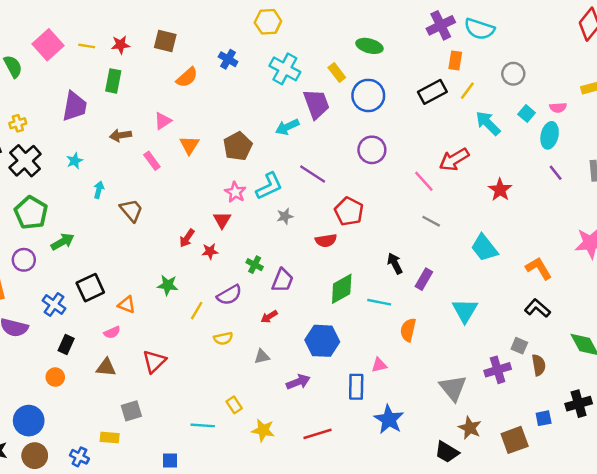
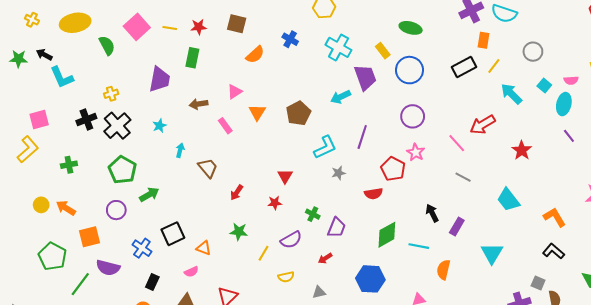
purple line: (313, 174) -> (362, 137), turned 75
pink star: (235, 192) -> (416, 152), moved
red arrow: (187, 238) -> (237, 193), moved

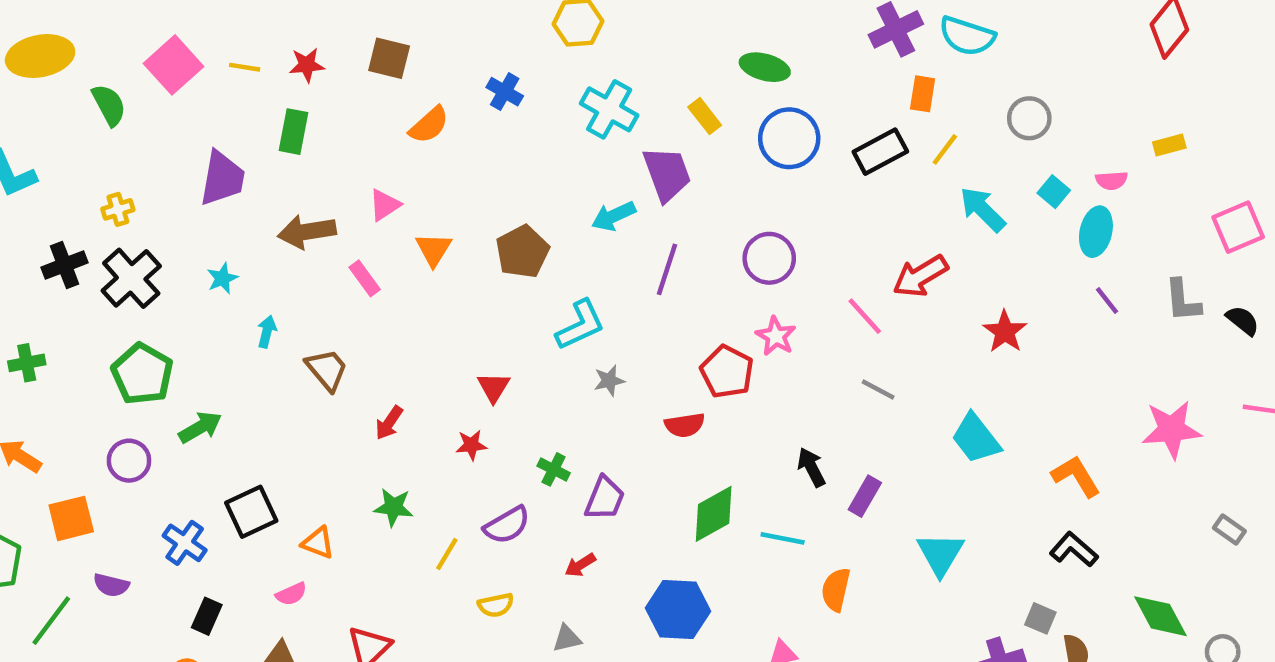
blue circle: (410, 70) -> (789, 138), moved
brown arrow: (199, 104) -> (307, 232), size x1.4
purple line: (362, 137) -> (667, 269), moved
purple semicircle: (108, 268) -> (111, 585), size x0.7

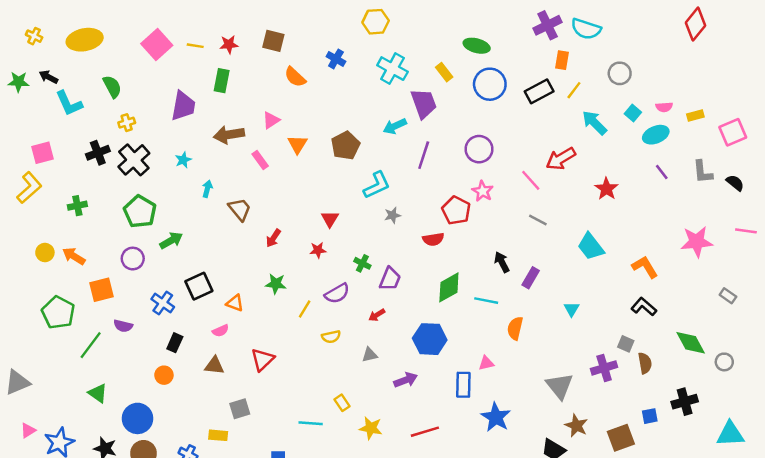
green semicircle: (109, 105) -> (112, 87), moved
orange semicircle: (429, 125) -> (295, 77), turned 85
yellow rectangle: (1169, 145) -> (695, 115), moved
cyan ellipse: (1096, 232) -> (656, 135), turned 55
cyan triangle: (940, 554) -> (572, 309), size x0.6

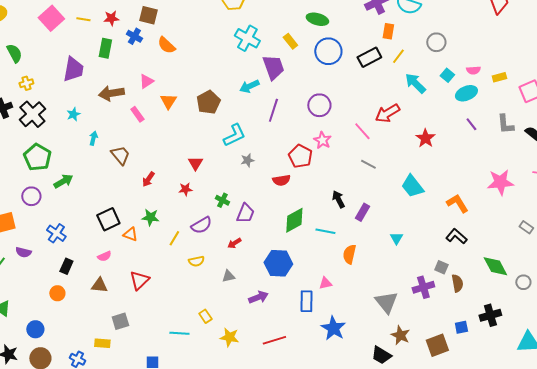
blue cross: (336, 59) -> (134, 36), moved
black square: (199, 286) -> (108, 219), moved
orange triangle: (235, 303) -> (130, 234), moved
blue circle: (138, 418) -> (35, 329), size x0.7

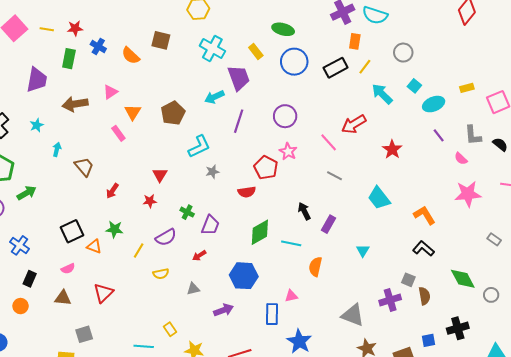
brown square: (148, 15) -> (161, 40), moved
pink semicircle: (473, 70) -> (461, 159), moved, turned 48
pink rectangle: (137, 114) -> (118, 133), moved
gray triangle: (386, 302) -> (353, 315), turned -30

